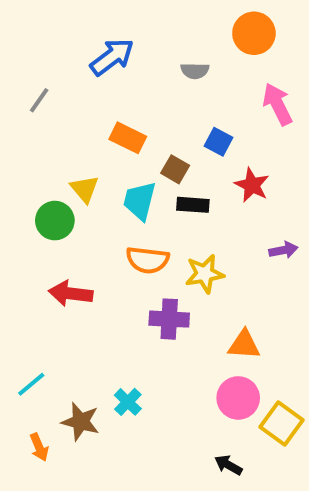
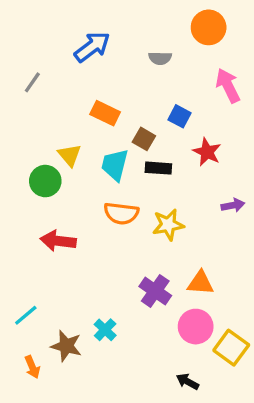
purple cross: (169, 319) -> (155, 291), moved, turned 32

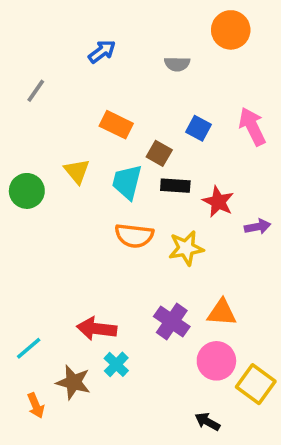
blue arrow: (92, 47) -> (102, 51), size x0.7
pink arrow: (228, 86) -> (252, 127), moved
red star: (207, 152) -> (218, 202), moved
green circle: (45, 181) -> (27, 191), moved
red arrow: (58, 241) -> (97, 329), moved

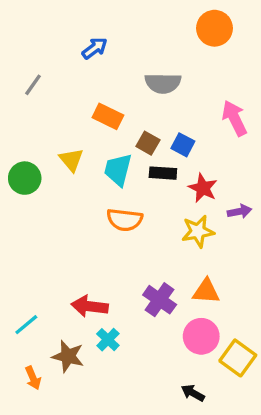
gray semicircle: (177, 64) -> (163, 83), moved, size x1.5
blue square: (199, 128) -> (183, 145), moved
yellow star: (186, 248) -> (198, 231), moved

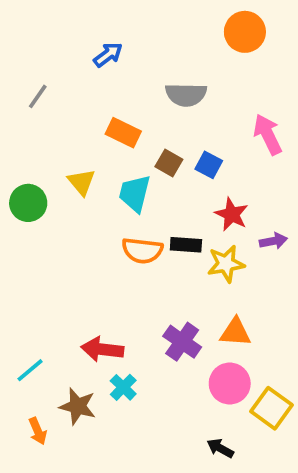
black rectangle: (163, 173) -> (186, 245), moved

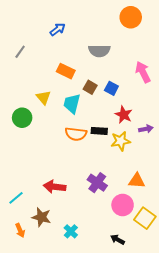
green circle: (28, 203) -> (22, 118), moved
orange triangle: (235, 332) -> (137, 181), moved
cyan cross: (123, 387) -> (71, 231), moved

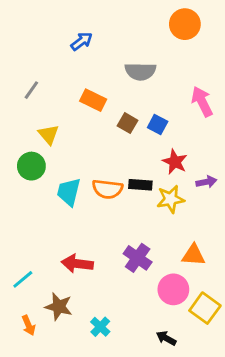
gray line: (20, 52) -> (31, 90), moved
yellow triangle: (43, 97) -> (49, 135), moved
cyan trapezoid: (72, 104) -> (69, 192), moved

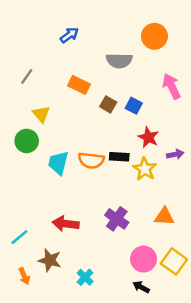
orange circle: (185, 24) -> (154, 36), moved
yellow star: (171, 199) -> (145, 169), turned -30
pink circle: (173, 289) -> (144, 259), moved

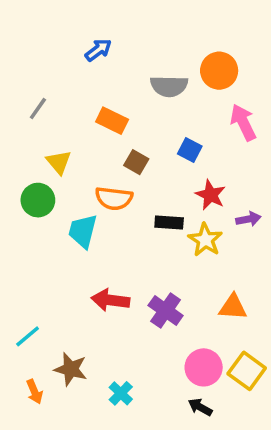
orange circle: (154, 36) -> (219, 71), moved
brown square: (108, 104) -> (136, 162), moved
orange semicircle: (91, 160) -> (114, 198), moved
red arrow: (66, 224) -> (110, 300), moved

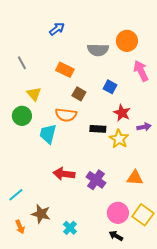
gray line: (38, 109) -> (22, 63), turned -64

